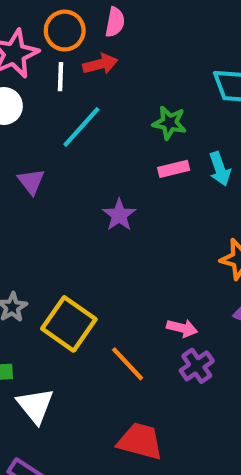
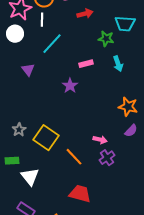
red arrow: (100, 64) -> (85, 14), moved
green star: (169, 123) -> (106, 39), moved
pink rectangle: (174, 169) -> (86, 64), moved

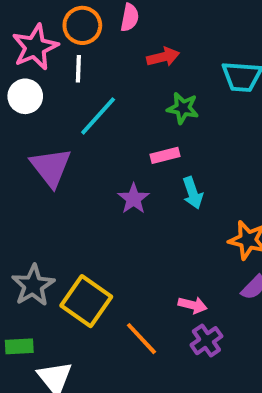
green star: (106, 39) -> (183, 108), moved
cyan arrow: (118, 64) -> (193, 193), moved
purple triangle: (28, 70) -> (51, 167), size x1.6
gray star: (19, 130) -> (33, 285), size x1.5

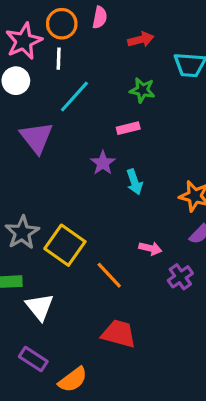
red arrow: (163, 57) -> (141, 40), moved
cyan arrow: (193, 193) -> (134, 182), moved
purple cross: (206, 341) -> (180, 277), moved

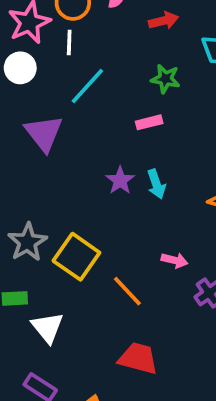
purple star: (103, 163) -> (120, 180), moved

